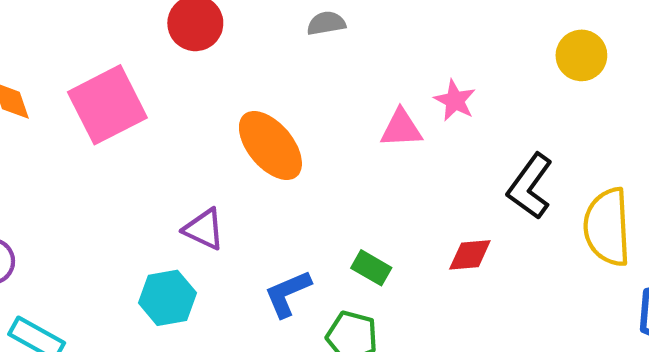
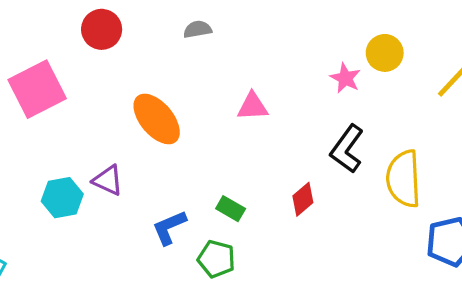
pink star: (455, 100) -> (345, 78), moved
red diamond: (470, 255) -> (303, 199), turned -36
cyan hexagon: (167, 298) -> (62, 198), moved

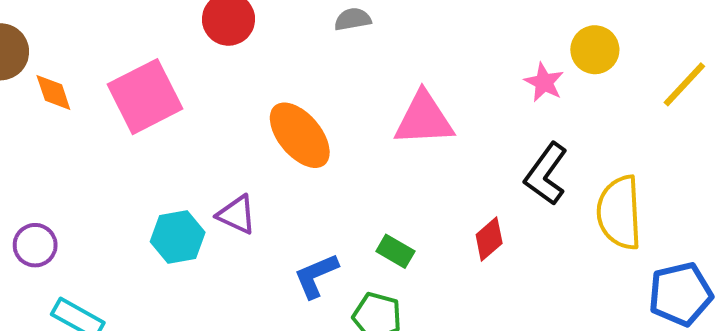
pink triangle: (253, 106) -> (424, 119), size x1.5

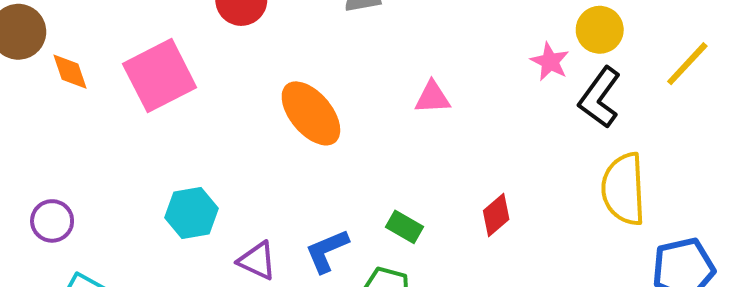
pink triangle: (424, 119) -> (432, 97), size x0.6
black L-shape: (546, 174) -> (600, 97), moved
purple triangle: (237, 215) -> (257, 261), moved

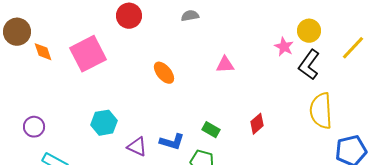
orange ellipse: (311, 113) -> (164, 73), size x0.7
blue L-shape: (327, 251) -> (172, 142), turned -140

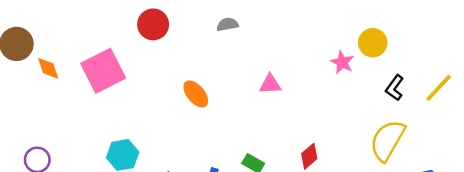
yellow line: (353, 48) -> (439, 88), moved
black L-shape: (309, 65) -> (395, 88), moved, size x0.7
yellow semicircle: (321, 111) -> (387, 140), turned 33

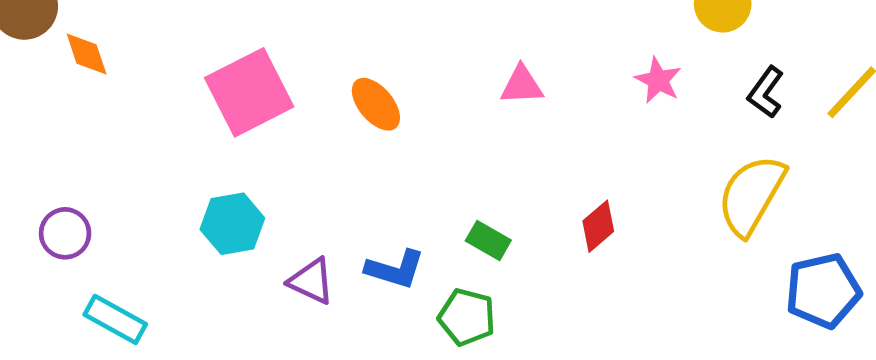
pink star: (342, 62) -> (658, 80), moved
pink square: (103, 71) -> (249, 92), moved

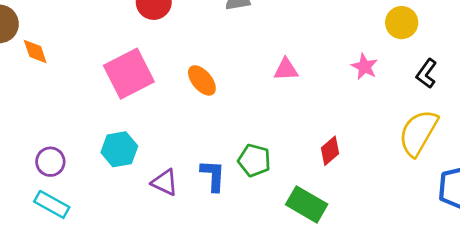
purple circle: (65, 233) -> (50, 162), moved
green rectangle: (488, 241) -> (307, 204), moved, size x1.6
blue L-shape: (395, 269) -> (213, 175), turned -104
green pentagon: (467, 317) -> (254, 160), moved

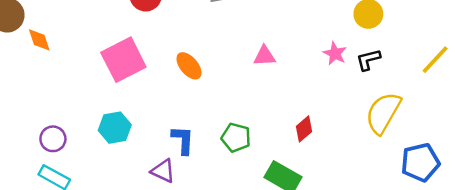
black L-shape: (426, 74) -> (368, 60), moved, turned 40
blue L-shape: (213, 175) -> (183, 140), moved
purple triangle: (165, 182) -> (163, 171), moved

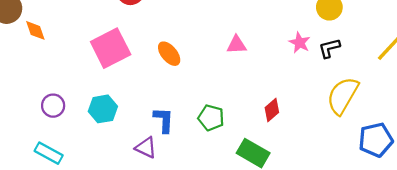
purple circle: (53, 139) -> (53, 106), moved

